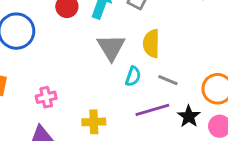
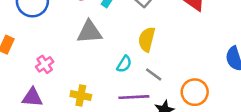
gray triangle: (111, 47) -> (89, 32), moved, turned 44
pink cross: (46, 97) -> (45, 64), turned -36

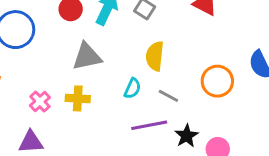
orange circle: (195, 92) -> (217, 81), moved
yellow cross: (81, 95) -> (78, 98), moved

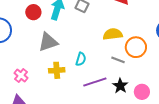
yellow semicircle: (155, 56) -> (113, 34), moved, turned 84
gray line: (168, 96) -> (118, 60), moved
yellow cross: (78, 98) -> (57, 70), moved

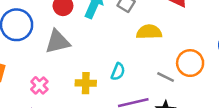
yellow semicircle: (113, 34) -> (149, 32), moved
gray triangle: (48, 42) -> (58, 42), moved

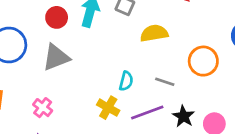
gray line: (166, 77) -> (165, 82), moved
yellow cross: (86, 83) -> (108, 108), moved, turned 36

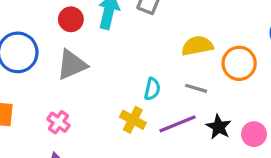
yellow semicircle: (154, 33) -> (197, 46), moved

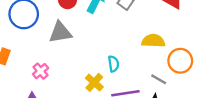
gray line: (196, 88) -> (159, 79), moved
cyan semicircle: (152, 89) -> (114, 64), turned -35

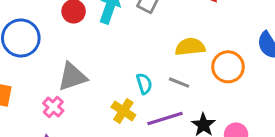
gray triangle: (60, 32) -> (72, 77), moved
gray line: (159, 79) -> (179, 83), moved

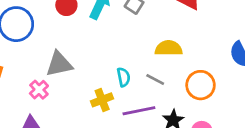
orange circle: (228, 67) -> (201, 85), moved
yellow cross: (123, 111) -> (102, 100), turned 30

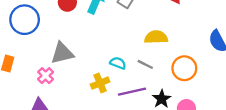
cyan semicircle: (123, 77) -> (118, 63), turned -56

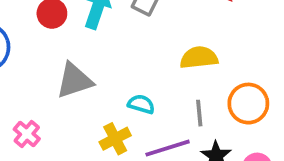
gray triangle: (62, 53) -> (74, 81), moved
gray line: (145, 64) -> (199, 113), moved, turned 63

